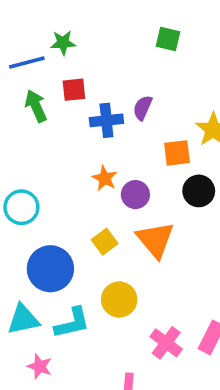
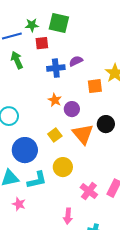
green square: (168, 39) -> (59, 23), moved, size x1.5
red square: (74, 90) -> (42, 43), moved
purple semicircle: (143, 108) -> (76, 61), turned 40
black circle: (199, 191) -> (106, 124), moved

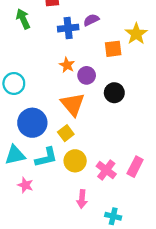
black circle: (106, 124) -> (114, 93), moved
orange triangle: (83, 134) -> (73, 104), moved
yellow square: (55, 135) -> (66, 133), moved
yellow circle: (63, 167) -> (75, 161), moved

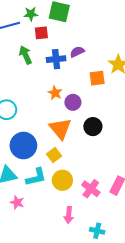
green arrow: (23, 19) -> (26, 55), moved
black circle: (114, 93) -> (93, 127), moved

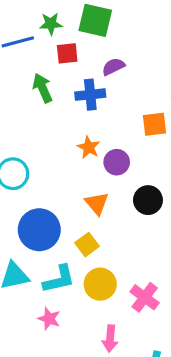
purple semicircle: (77, 52) -> (113, 67), moved
orange triangle: (60, 129) -> (97, 203), size x0.7
pink star: (17, 202) -> (49, 319), moved

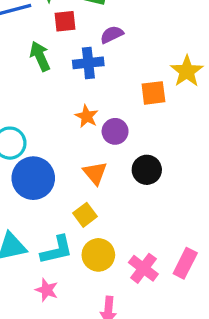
blue circle: (39, 230) -> (33, 178), moved

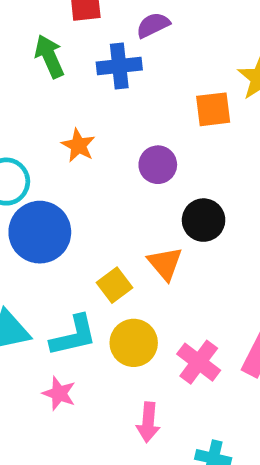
orange star: (87, 116) -> (78, 145), moved
orange triangle: (95, 173) -> (165, 263), moved

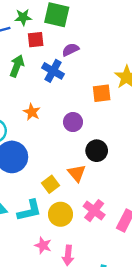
green arrow: (49, 56) -> (17, 66), turned 45
blue cross: (119, 66) -> (53, 71), turned 35
pink cross: (199, 362) -> (94, 211), moved
pink star: (59, 393) -> (43, 245), moved

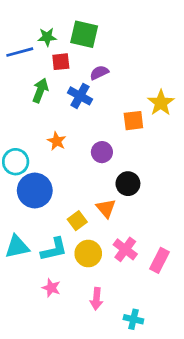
pink star: (43, 245) -> (51, 288), moved

